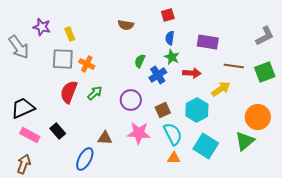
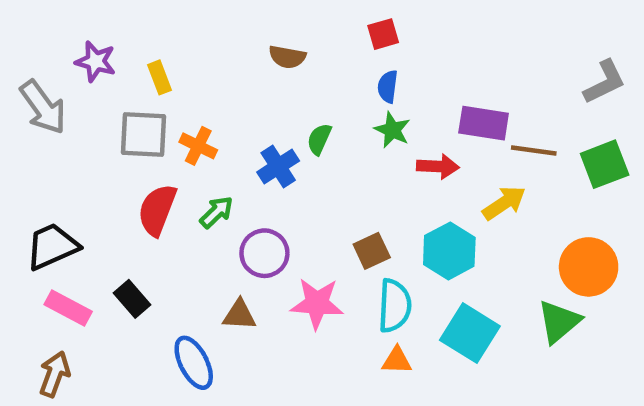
purple rectangle: (208, 42) -> (484, 123), moved
blue cross: (158, 75) -> (278, 166), moved
purple circle: (131, 100) -> (264, 253), moved
cyan semicircle: (173, 134) -> (395, 306), turned 30
blue ellipse: (85, 159) -> (194, 363), turned -55

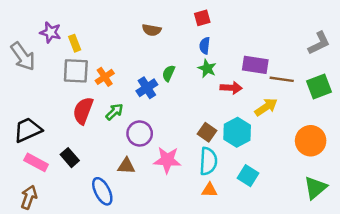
yellow rectangle: (159, 77) -> (75, 43), moved
orange cross: (198, 146) -> (105, 77), turned 30
brown square: (372, 251) -> (207, 132), moved, turned -30
green triangle: (559, 322) -> (315, 188), moved
cyan square: (470, 333) -> (248, 176), size x0.7

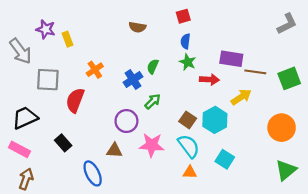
gray L-shape: (319, 43) -> (287, 24), moved
gray square: (76, 71) -> (48, 80), moved
green arrow: (114, 112) -> (153, 101), moved
cyan semicircle: (208, 161) -> (189, 146), turned -40
pink rectangle: (36, 162) -> (19, 149), moved

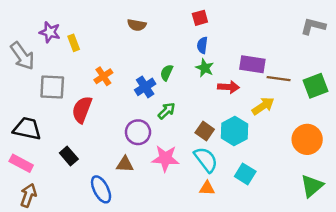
gray L-shape: (287, 24) -> (313, 26), turned -140
brown semicircle: (137, 27) -> (137, 25), moved
black trapezoid: (25, 118) -> (27, 129), turned 36

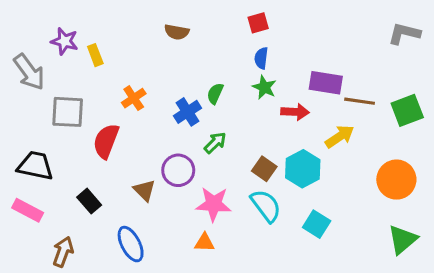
brown triangle: (125, 164) -> (144, 190), moved, turned 42
orange triangle: (207, 188) -> (204, 243), moved
brown arrow: (28, 195) -> (63, 252), moved

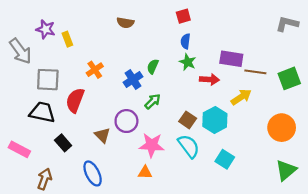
black trapezoid: (35, 166) -> (42, 112), moved

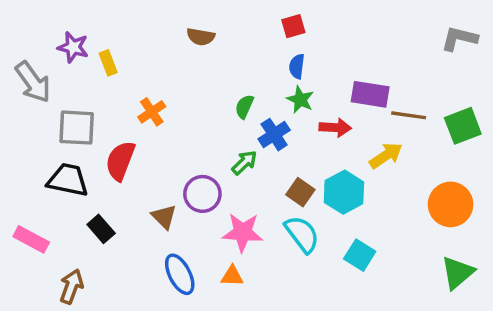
blue cross: (133, 80) -> (274, 135), moved
blue ellipse: (93, 173) -> (180, 274), moved

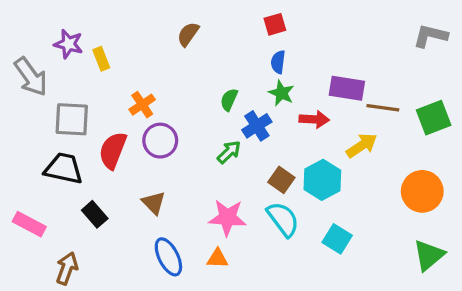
brown semicircle: (201, 37) -> (188, 34), turned 115
purple circle: (202, 194) -> (160, 141), moved

